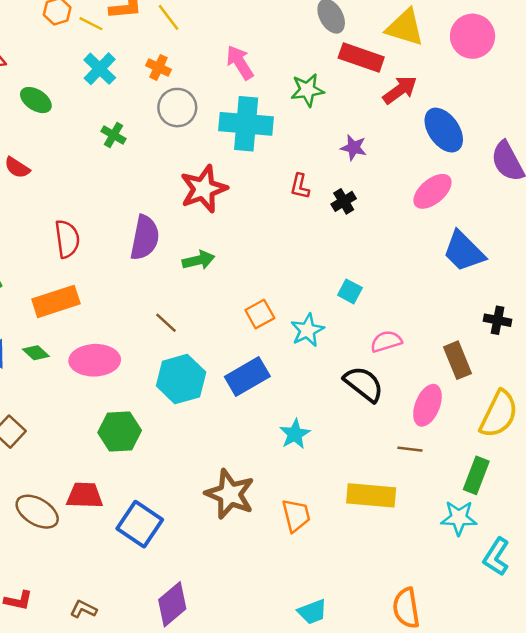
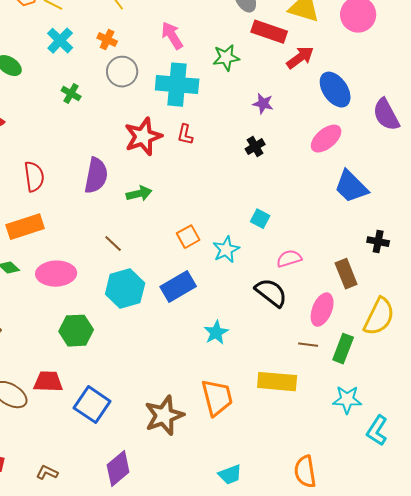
red L-shape: (300, 186) -> (185, 135), moved
green rectangle: (476, 475) -> (343, 349), moved
brown star: (230, 494) -> (164, 416), moved, turned 30
orange trapezoid: (296, 515) -> (217, 398), size x1.4

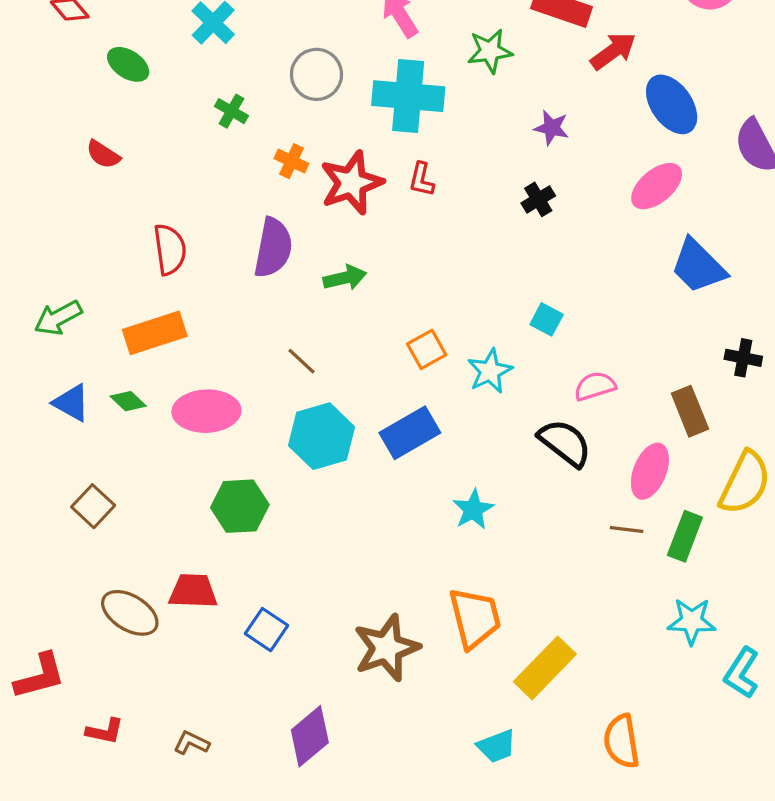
orange cross: (107, 40) -> (291, 161), moved
yellow rectangle: (277, 382) -> (545, 668), moved, turned -51
blue square: (92, 405) -> (266, 630), size x0.7

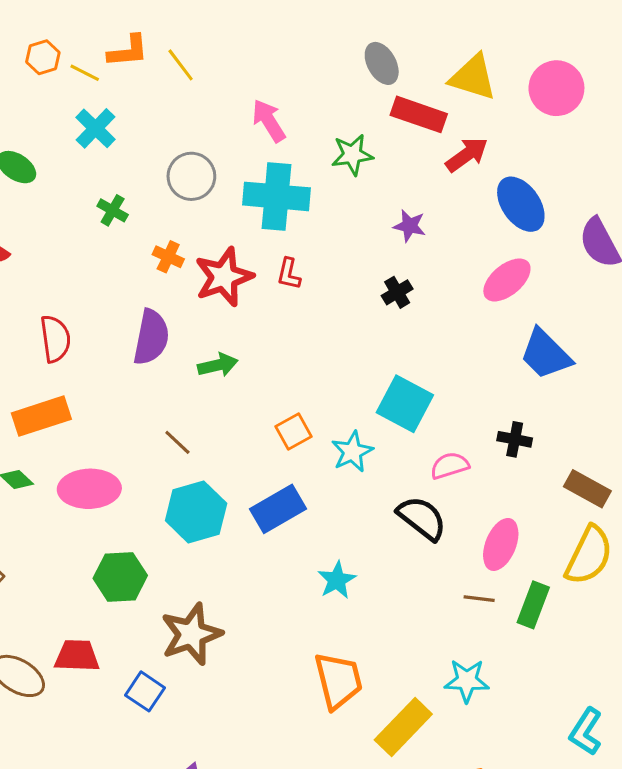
cyan square: (547, 319) -> (405, 404), size x1.8
black cross: (743, 358) -> (515, 439), moved
brown rectangle: (690, 411) -> (587, 489), moved, turned -39
cyan star: (692, 621) -> (467, 681), moved
brown star: (387, 648) -> (191, 634), moved

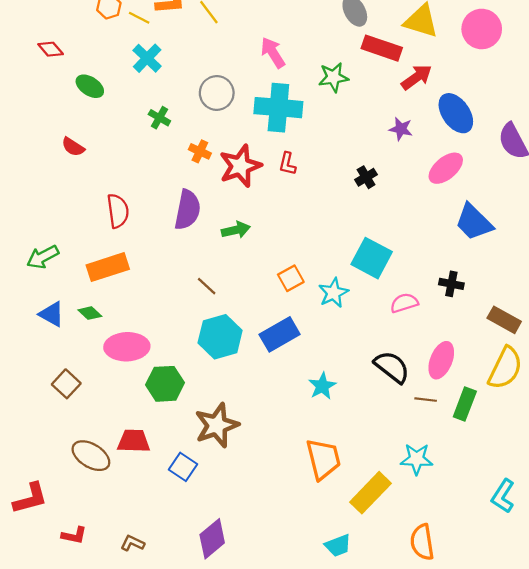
purple star: (410, 226) -> (401, 129), moved
pink ellipse: (89, 489) -> (127, 347), moved
black semicircle: (422, 518) -> (392, 367), moved

